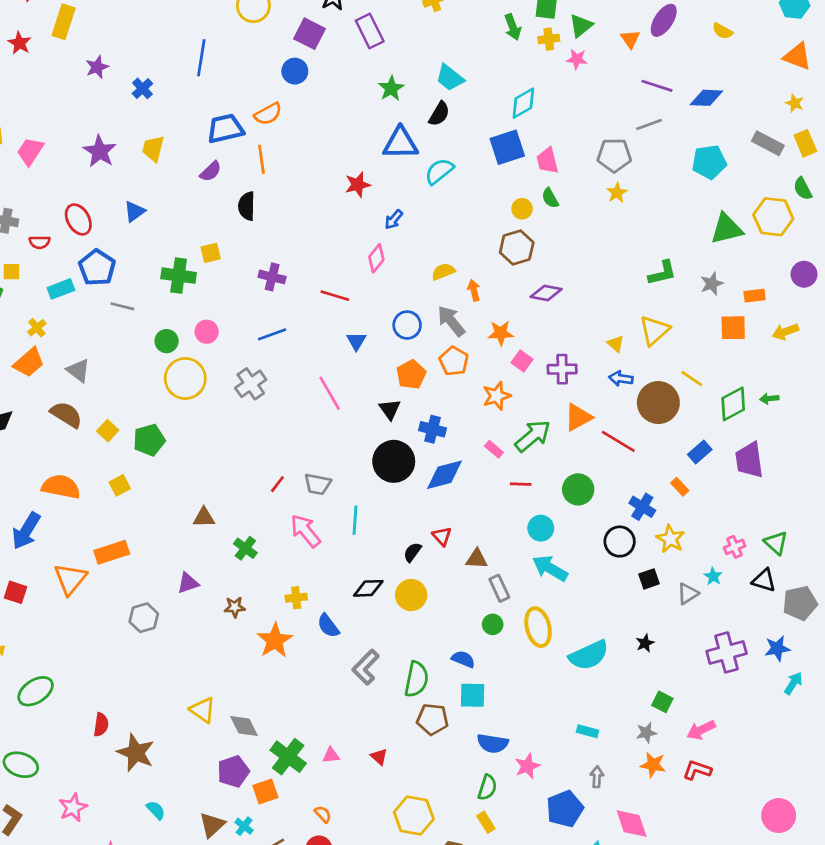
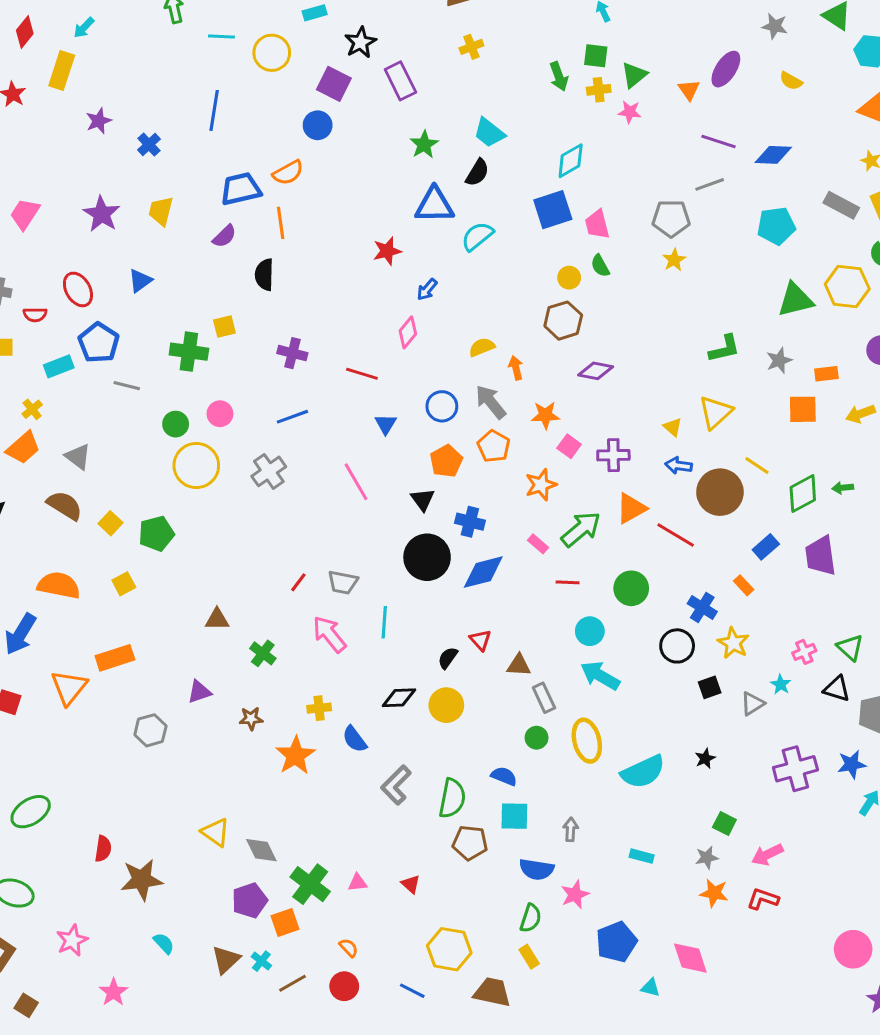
brown star: (136, 753) -> (142, 880), turned -30
gray arrow: (597, 777) -> (571, 829), moved

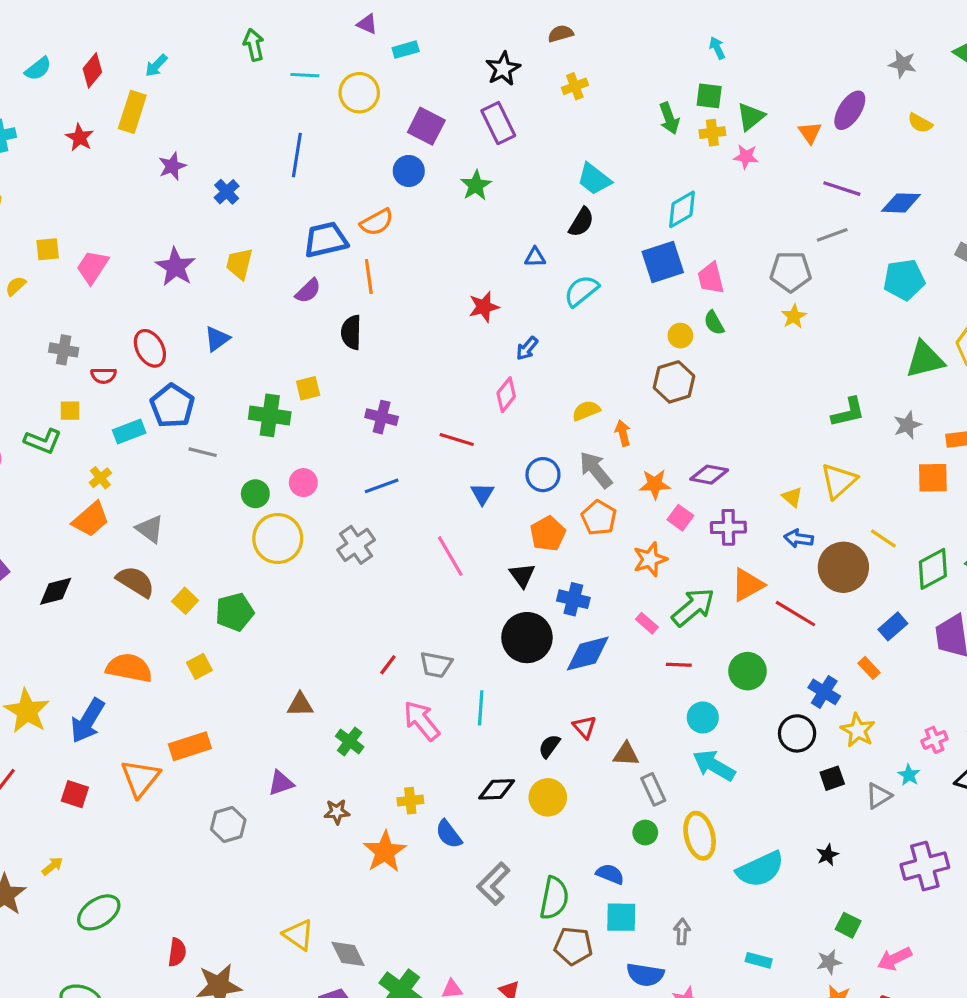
black star: (361, 42) -> (503, 69), moved
green star: (424, 144) -> (476, 185), moved
blue triangle: (434, 205) -> (535, 257), size x0.5
purple diamond: (596, 371) -> (709, 475), moved

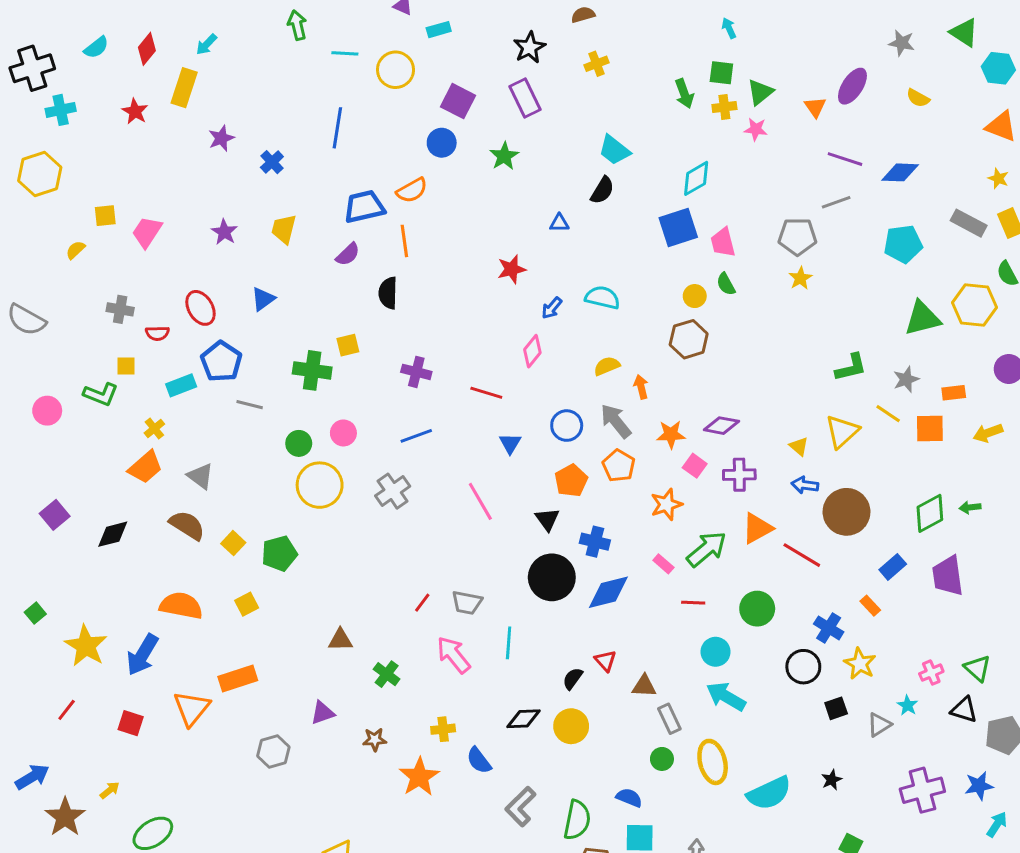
purple star: (175, 267) -> (224, 232), size x0.7
cyan semicircle: (581, 291) -> (602, 298), moved, turned 52
yellow line: (883, 539) -> (888, 414), moved

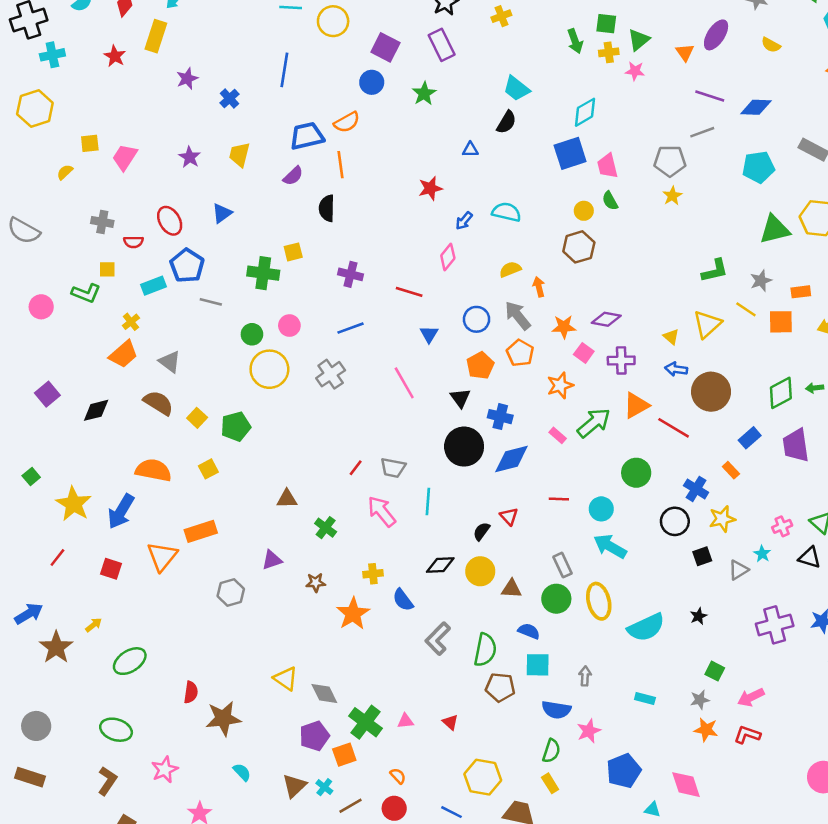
red line: (693, 603) -> (559, 499), moved
yellow star: (860, 664) -> (722, 519), turned 30
brown triangle: (644, 686) -> (511, 589), moved
green circle: (662, 759) -> (556, 599), size x1.5

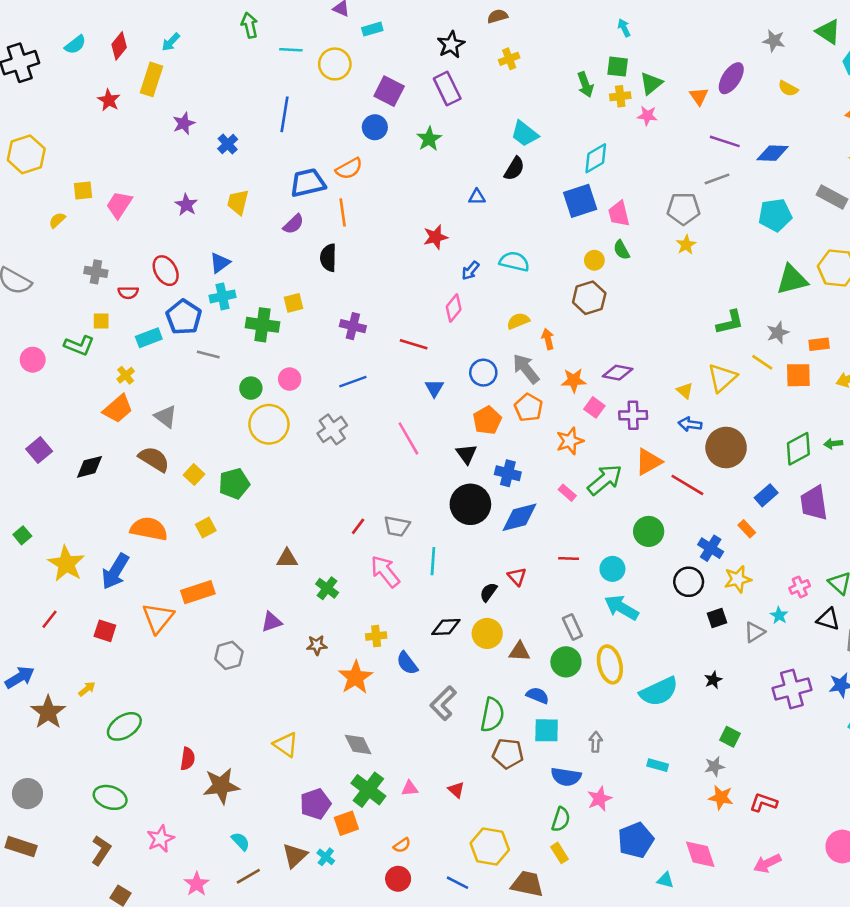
cyan cross: (52, 55) -> (222, 296), moved
gray diamond: (324, 694) -> (358, 744), moved
pink arrow: (751, 697) -> (767, 863), moved
orange semicircle: (398, 776) -> (402, 845), turned 98
brown line: (351, 806) -> (248, 876), moved

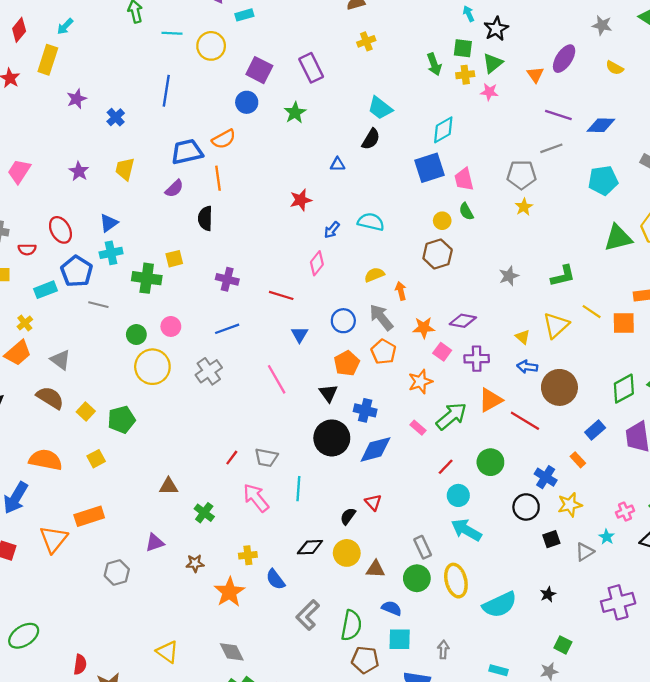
black star: (451, 45) -> (496, 29), moved
gray star: (778, 333) -> (509, 276), moved
red line: (569, 559) -> (446, 467), moved, turned -48

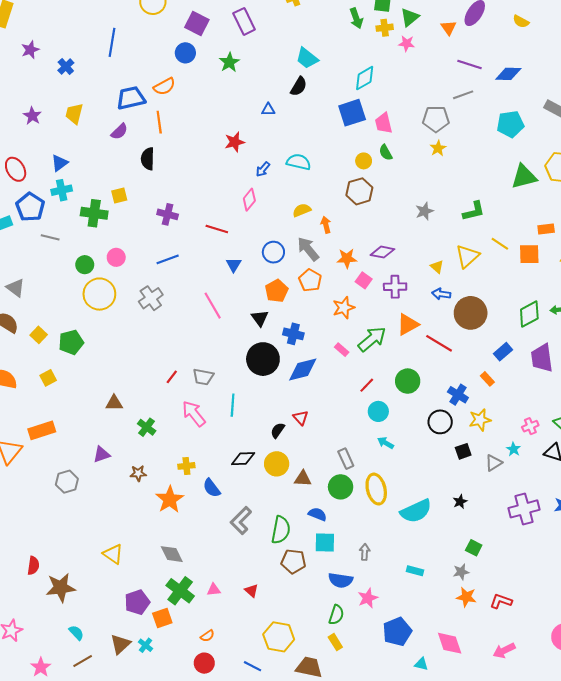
cyan arrow: (466, 530) -> (386, 443), size x0.6

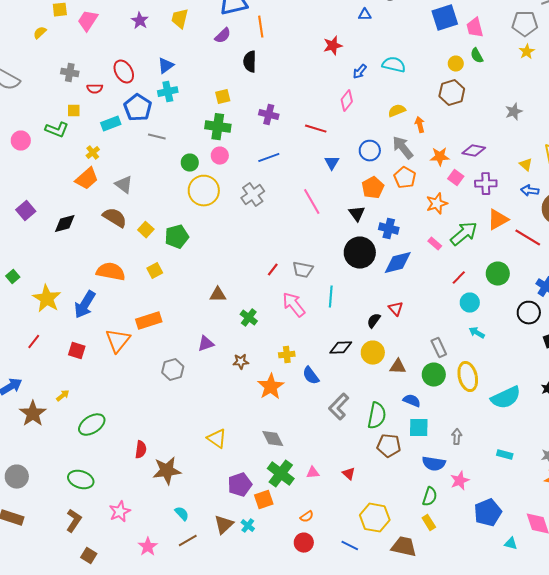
green cross: (94, 213) -> (218, 127), moved

